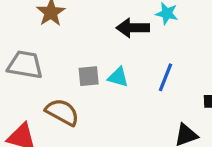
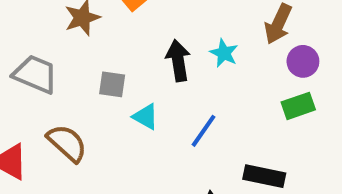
black arrow: (133, 28) -> (178, 61), turned 68
gray square: (89, 76) -> (112, 84), moved

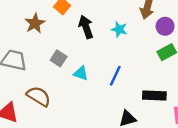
black arrow: (178, 61) -> (86, 27), moved
gray square: (112, 84) -> (59, 58), turned 35

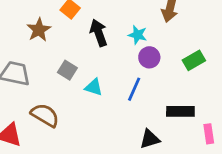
purple circle: (165, 26) -> (149, 57), moved

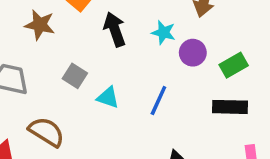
brown star: (39, 30) -> (40, 25), turned -30
purple circle: (149, 57) -> (193, 53), moved
black rectangle: (180, 111) -> (230, 107), moved

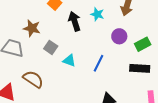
brown star: (40, 25) -> (32, 28), moved
cyan star: (163, 32) -> (97, 14), moved

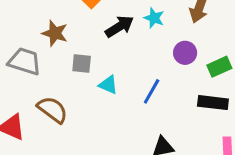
black arrow: (75, 21) -> (119, 27), turned 72
gray square: (51, 47) -> (82, 64), turned -32

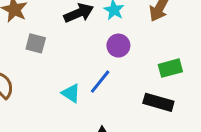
purple circle: (185, 53) -> (118, 46), moved
cyan triangle: (108, 85) -> (71, 93), moved

